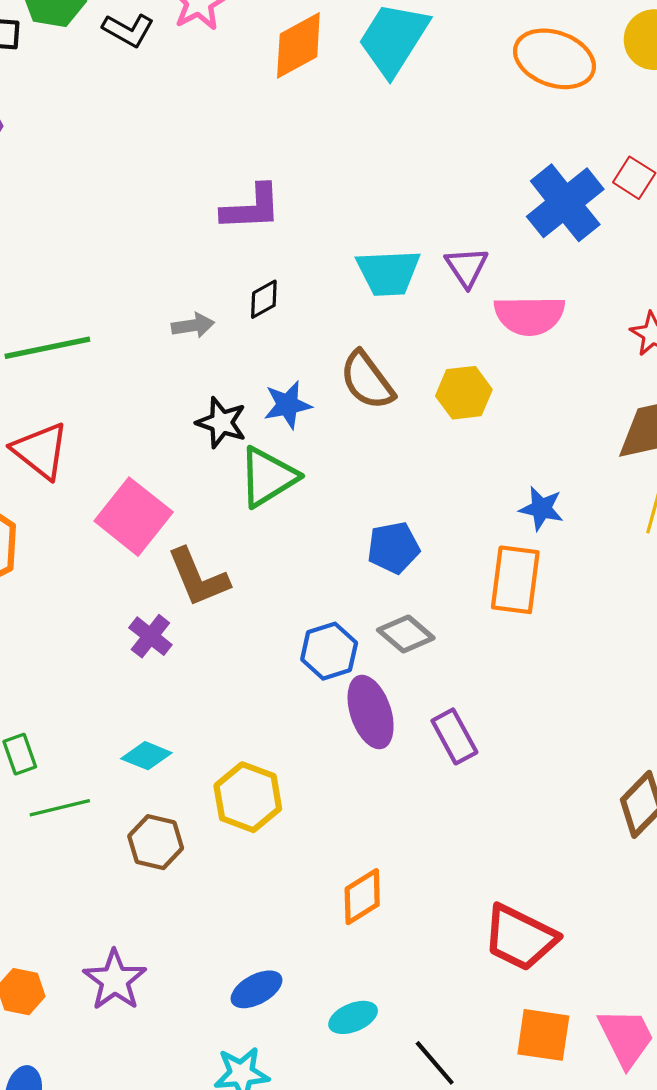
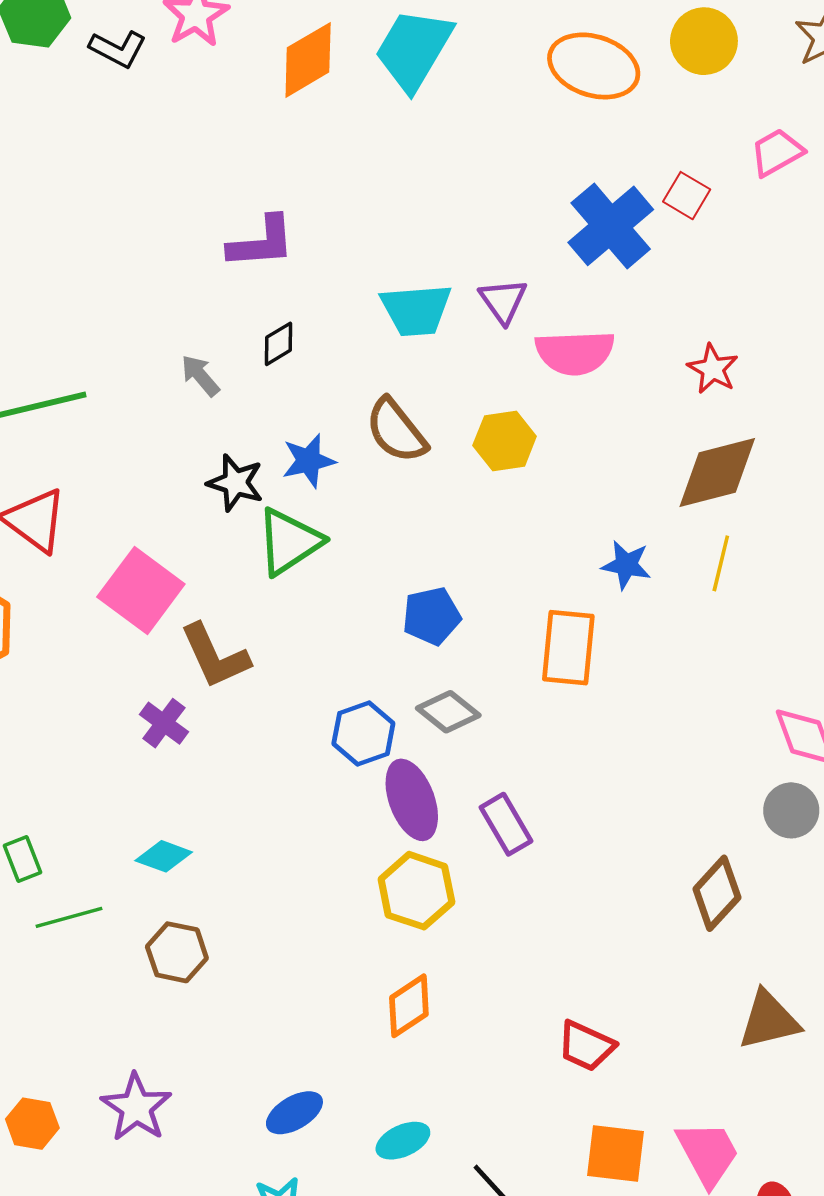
gray arrow: (193, 325) -> (200, 376), turned -120
blue star: (541, 509) -> (626, 565), moved
yellow hexagon: (248, 797) -> (416, 891), moved
red trapezoid: (520, 938) -> (586, 1046), size x0.7

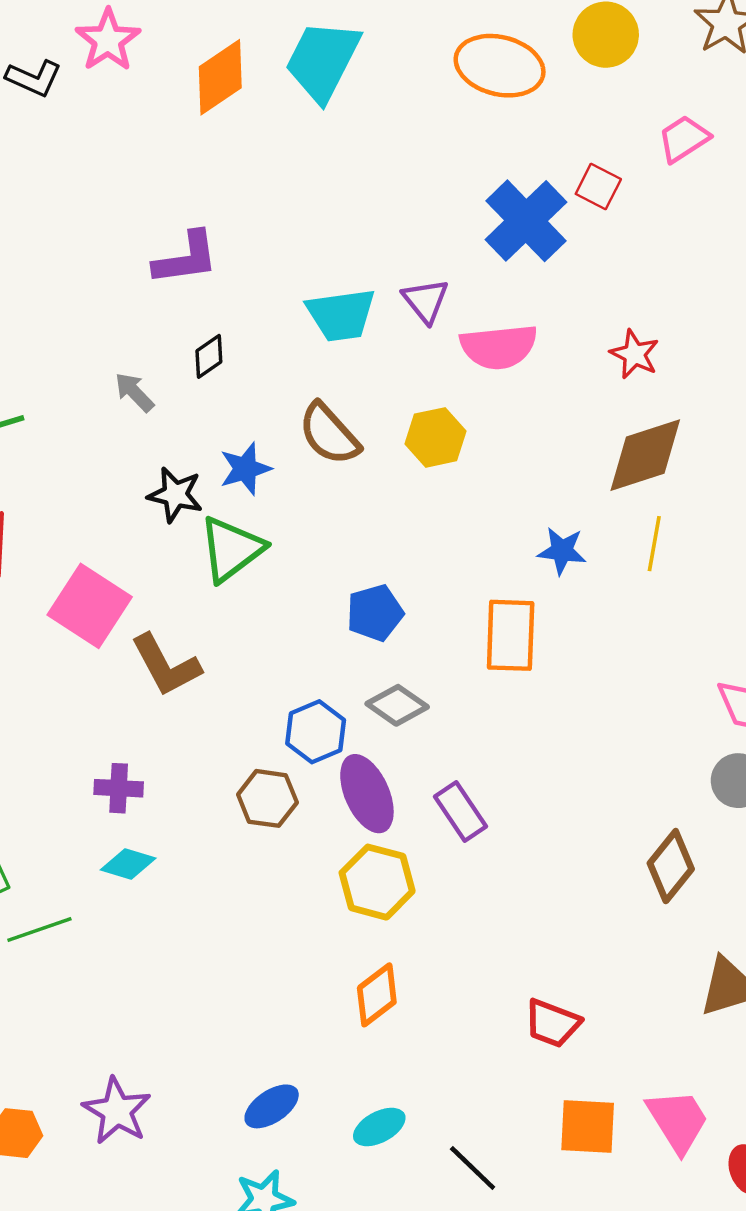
purple cross: (164, 723) -> (119, 788), moved, turned -30
brown hexagon: (177, 952) -> (267, 798), moved

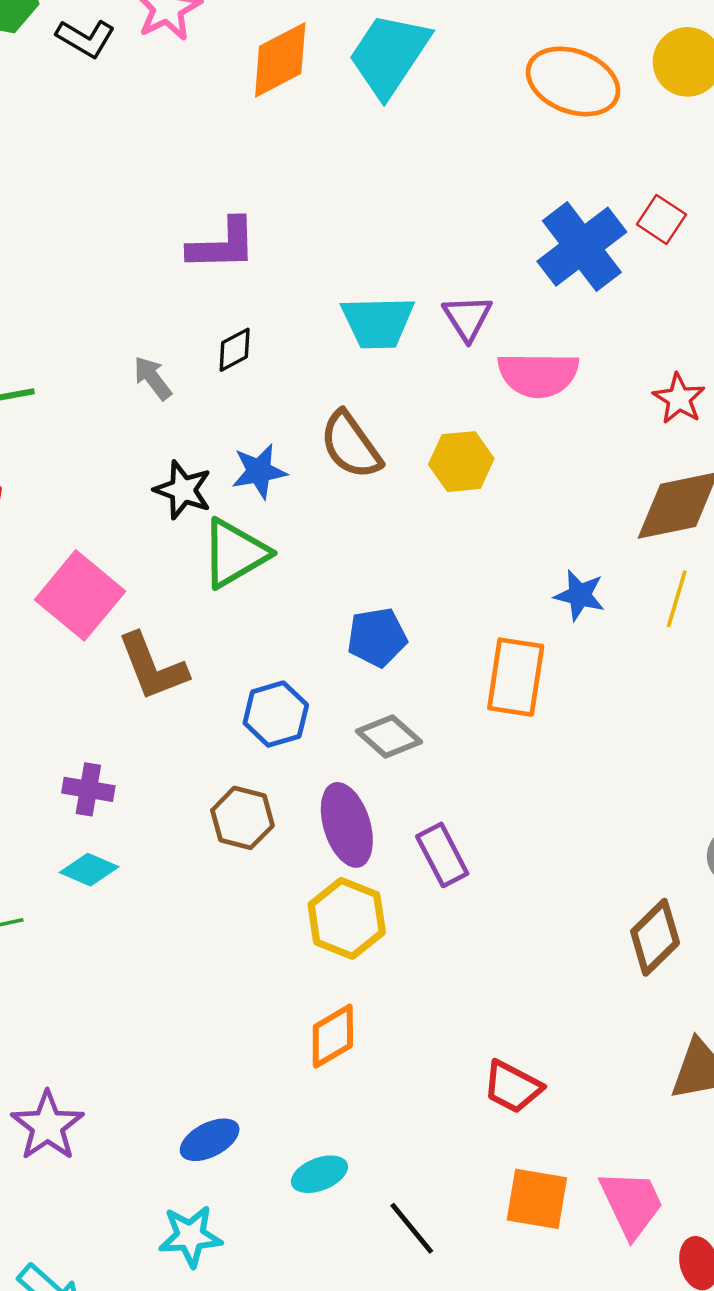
blue hexagon: (316, 732) -> (276, 714), moved

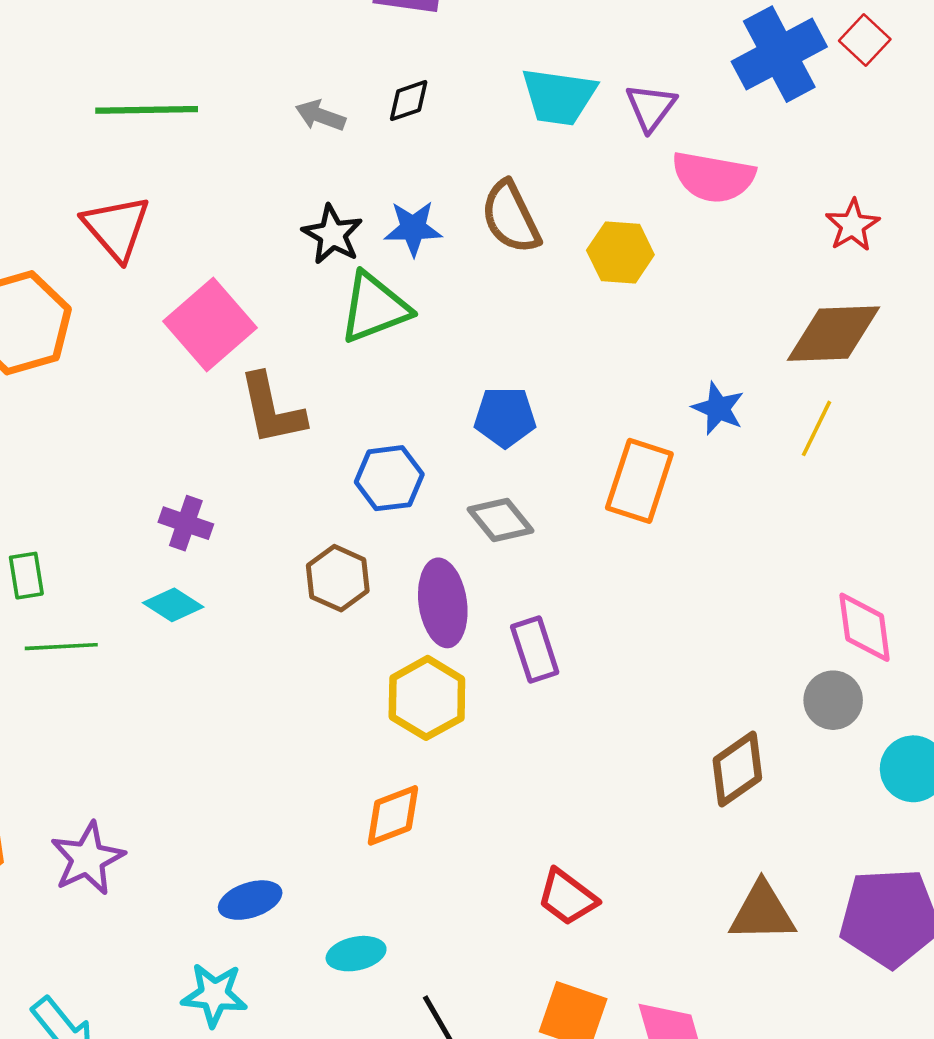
gray arrow: (153, 378) -> (320, 116), turned -42

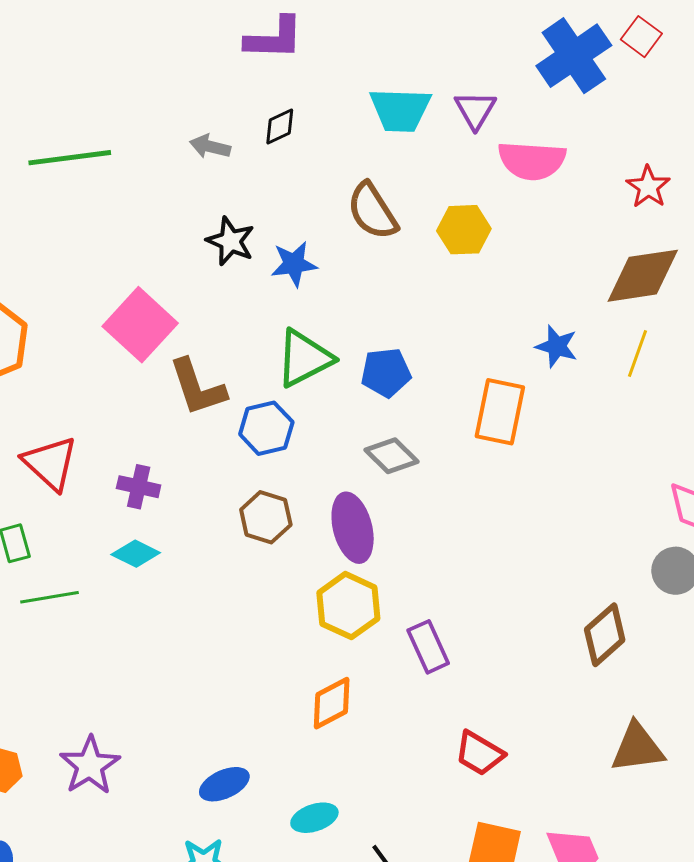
red triangle: (116, 228) -> (50, 463), moved
blue star: (413, 228) -> (294, 264), moved
green triangle: (375, 308) -> (304, 358), moved
blue hexagon: (389, 478) -> (266, 428), moved
purple rectangle: (535, 649) -> (428, 647), moved

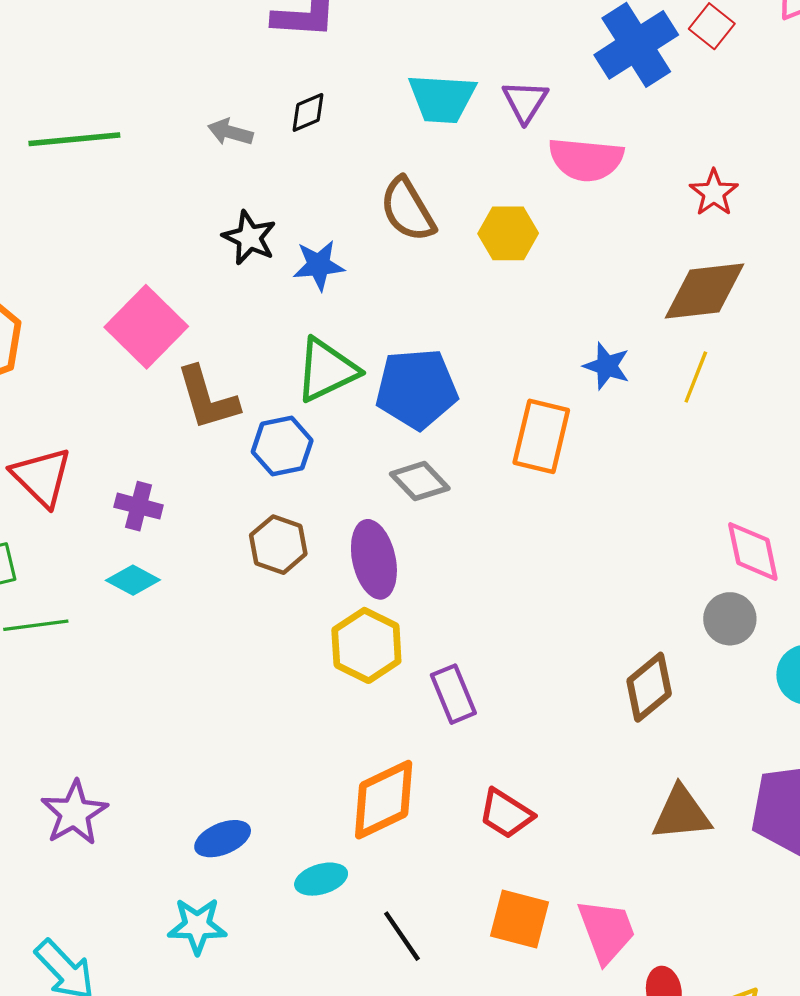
blue pentagon: (386, 373) -> (417, 389), size x1.5
orange diamond: (332, 703) -> (384, 800), moved, size x1.4

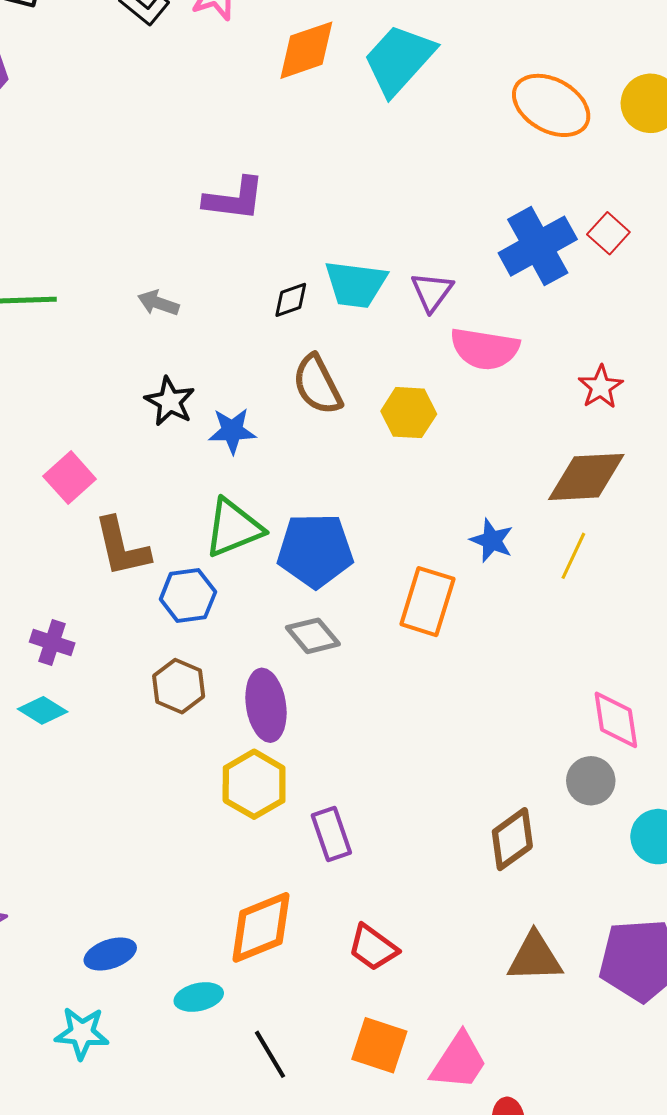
black diamond: (308, 112) -> (291, 300), moved
pink square: (146, 327) -> (70, 478), size x0.7
pink trapezoid: (606, 931) -> (459, 1061), turned 50

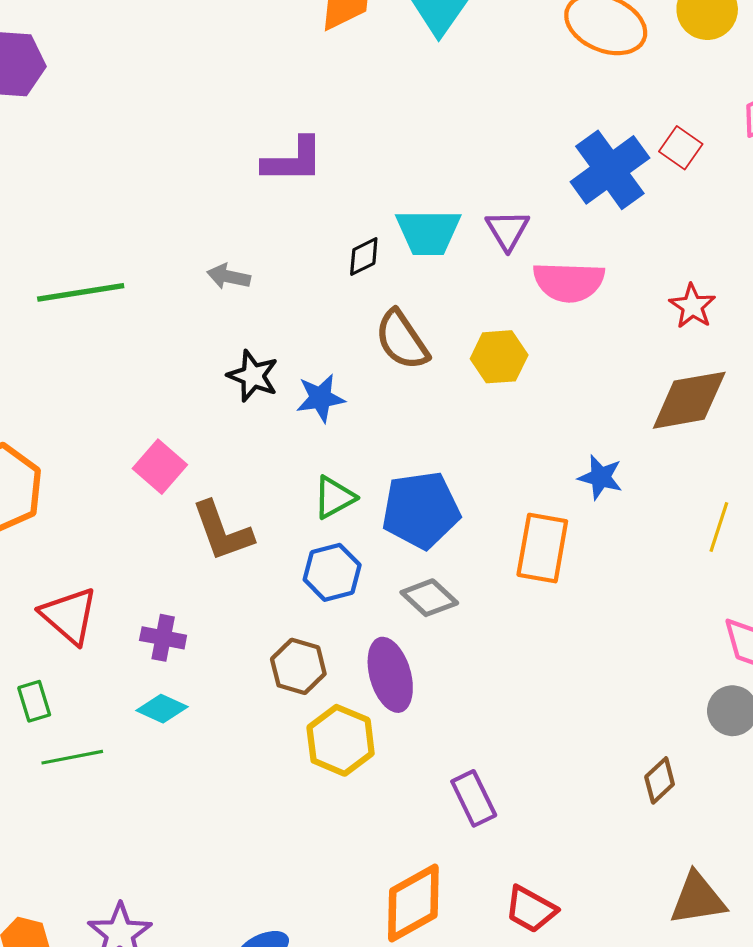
green triangle: (233, 528) -> (334, 497), size x0.7
yellow line: (573, 556) -> (719, 527), moved
blue hexagon: (188, 595) -> (332, 572), moved
yellow hexagon: (254, 784) -> (341, 740), moved
brown diamond: (512, 839) -> (660, 780), size x0.7

